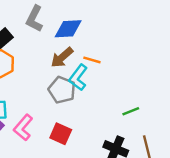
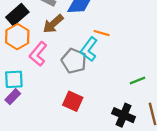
brown arrow: (62, 57) -> (53, 24), moved
pink L-shape: (23, 127) -> (38, 54), moved

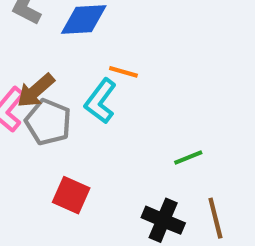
brown arrow: (53, 24) -> (36, 91), moved
gray pentagon: (74, 61) -> (48, 122), moved

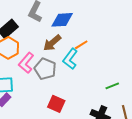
orange line: (123, 72) -> (81, 45), turned -48
brown arrow: (36, 91) -> (52, 43), moved

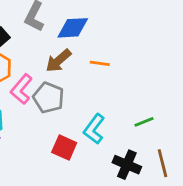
orange line: (81, 45) -> (100, 63), turned 40
cyan L-shape: (70, 59) -> (94, 129), moved

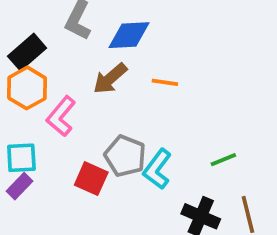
gray pentagon: (49, 98) -> (125, 156), moved
red square: (64, 148) -> (91, 179), moved

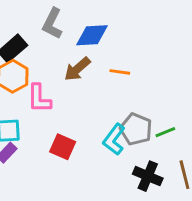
pink L-shape: (61, 116) -> (39, 98), turned -40
gray pentagon: (125, 156) -> (136, 129), moved

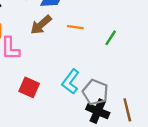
gray pentagon: (136, 129) -> (95, 92), moved
green line: (165, 132) -> (111, 38), moved, turned -35

